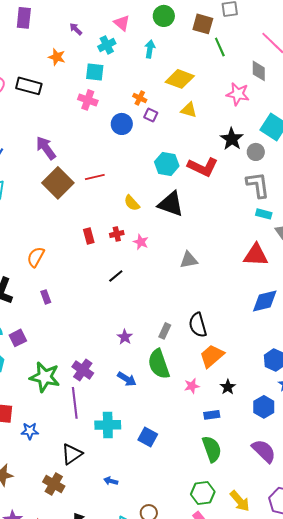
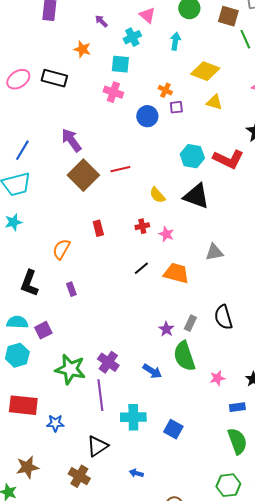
purple square: (151, 115) -> (176, 107), turned -32
red rectangle: (89, 236) -> (98, 228), moved
purple star: (125, 337) -> (166, 329), moved
orange trapezoid: (212, 356) -> (176, 273), moved, turned 56

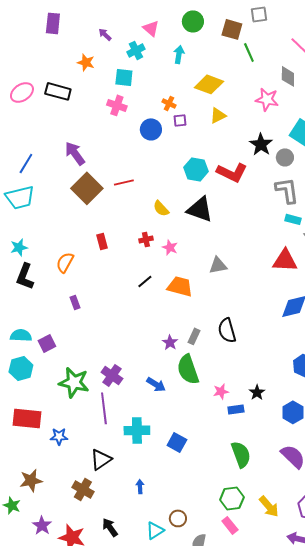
yellow triangle: (214, 102) -> (218, 115), turned -42
cyan star: (13, 222) -> (19, 247), moved
black L-shape: (29, 283) -> (25, 276), moved
blue rectangle: (237, 407) -> (236, 409), moved
blue arrow: (136, 473) -> (140, 486), turned 72

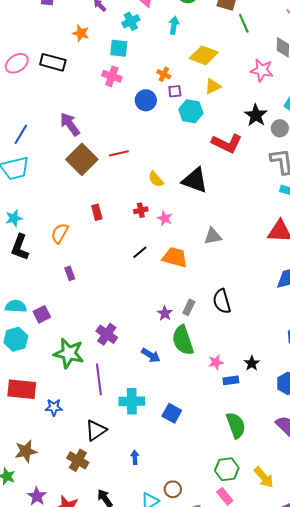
cyan hexagon: (196, 169) -> (191, 111), moved
purple cross: (112, 375) -> (107, 334), moved

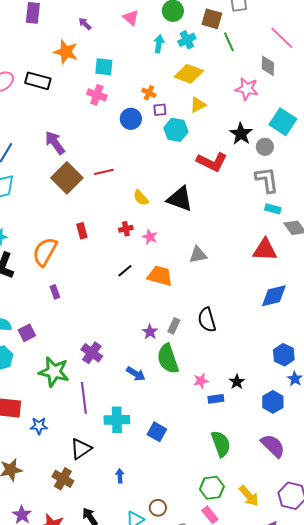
cyan cross: (131, 21) -> (187, 40), moved
orange star: (81, 33) -> (66, 52), size x1.4
orange semicircle: (60, 233) -> (45, 252), size x1.4

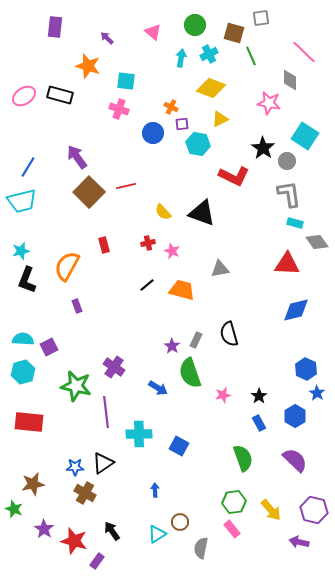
blue rectangle: (216, 399) -> (259, 423), moved, turned 70
blue star: (39, 426) -> (75, 467), moved
blue arrow: (120, 476) -> (155, 490), moved

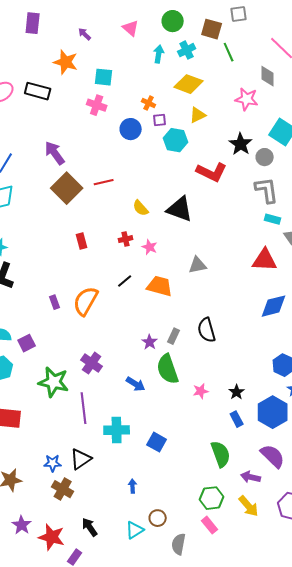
orange semicircle: (67, 266) -> (86, 301), moved
blue hexagon: (295, 416) -> (273, 412), size x1.4
purple arrow: (299, 542) -> (251, 477), moved

